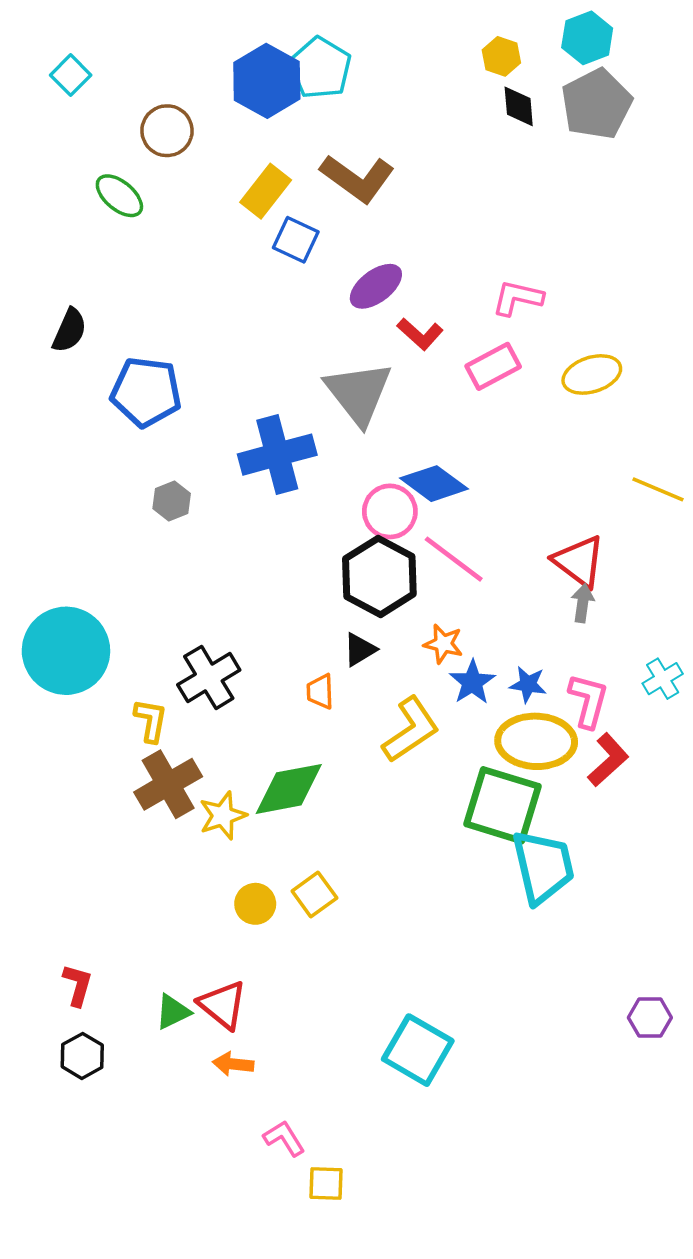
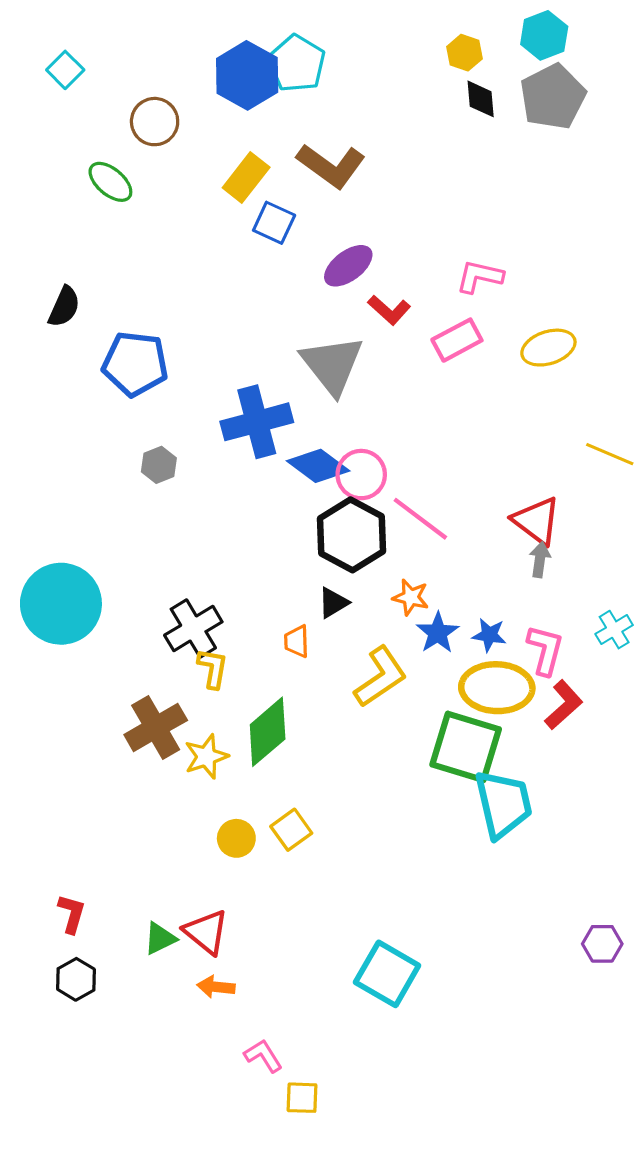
blue diamond: (434, 484) -> (318, 466), moved
yellow L-shape: (151, 720) -> (213, 668), moved
green diamond: (289, 789) -> (268, 732), turned -30

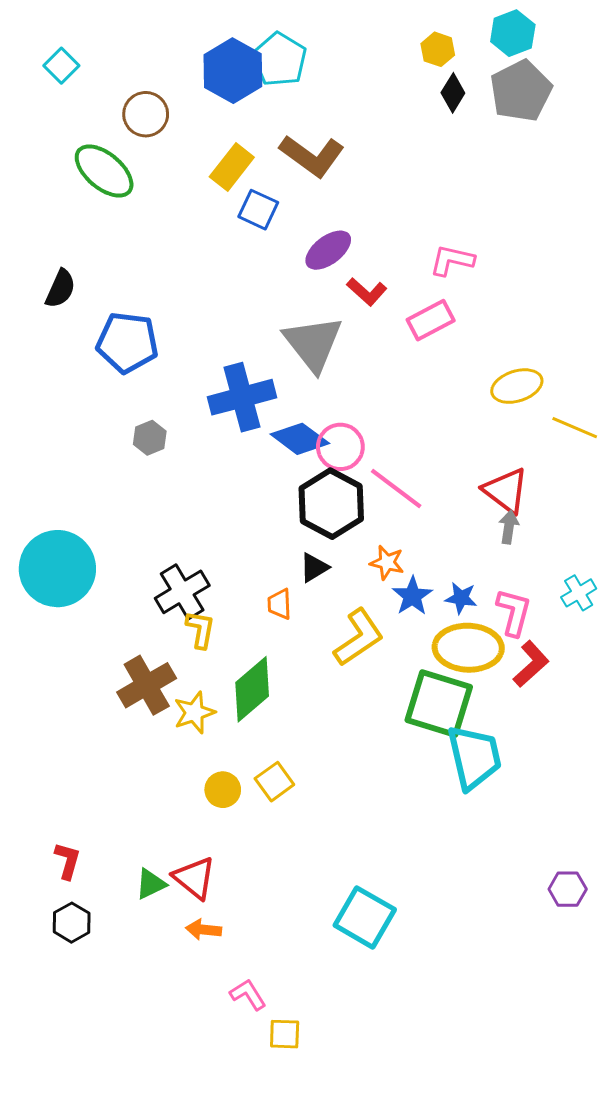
black diamond: (481, 99) -> (453, 93), turned 36
green ellipse: (110, 182) -> (104, 171), size x1.4
yellow ellipse: (548, 348) -> (517, 386), moved

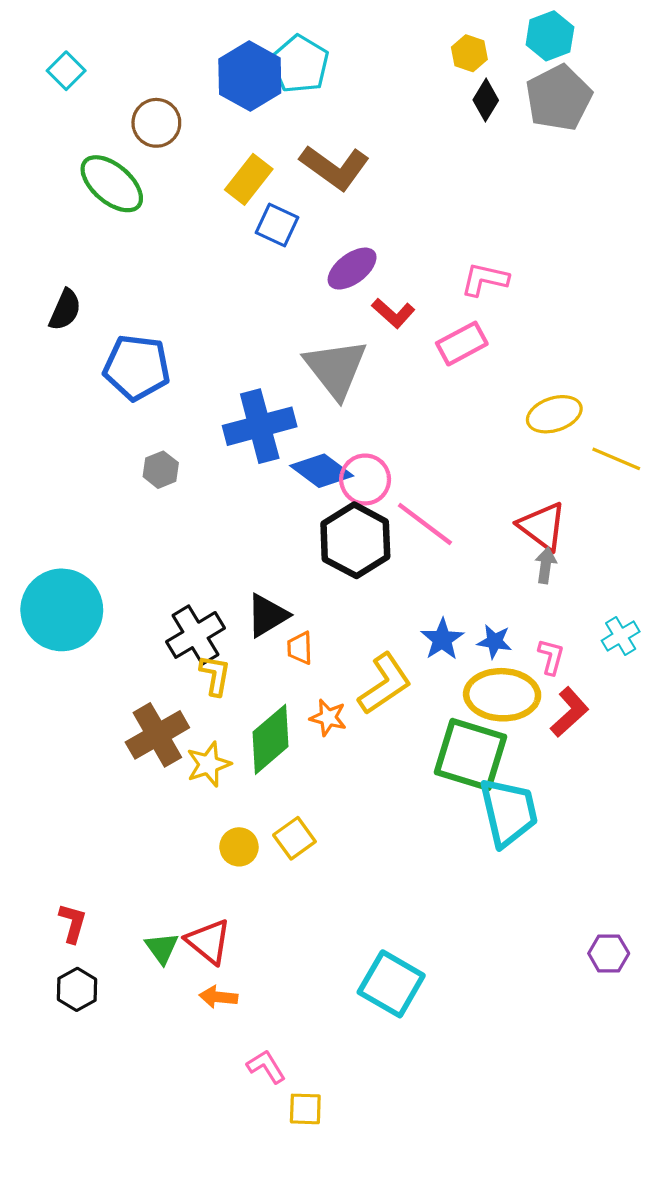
orange star: (387, 562) -> (328, 718), moved
black triangle: (314, 568) -> (267, 615), moved, size x1.4
pink L-shape: (514, 612) -> (551, 657), size x0.7
green triangle: (151, 884) -> (162, 948), turned -40

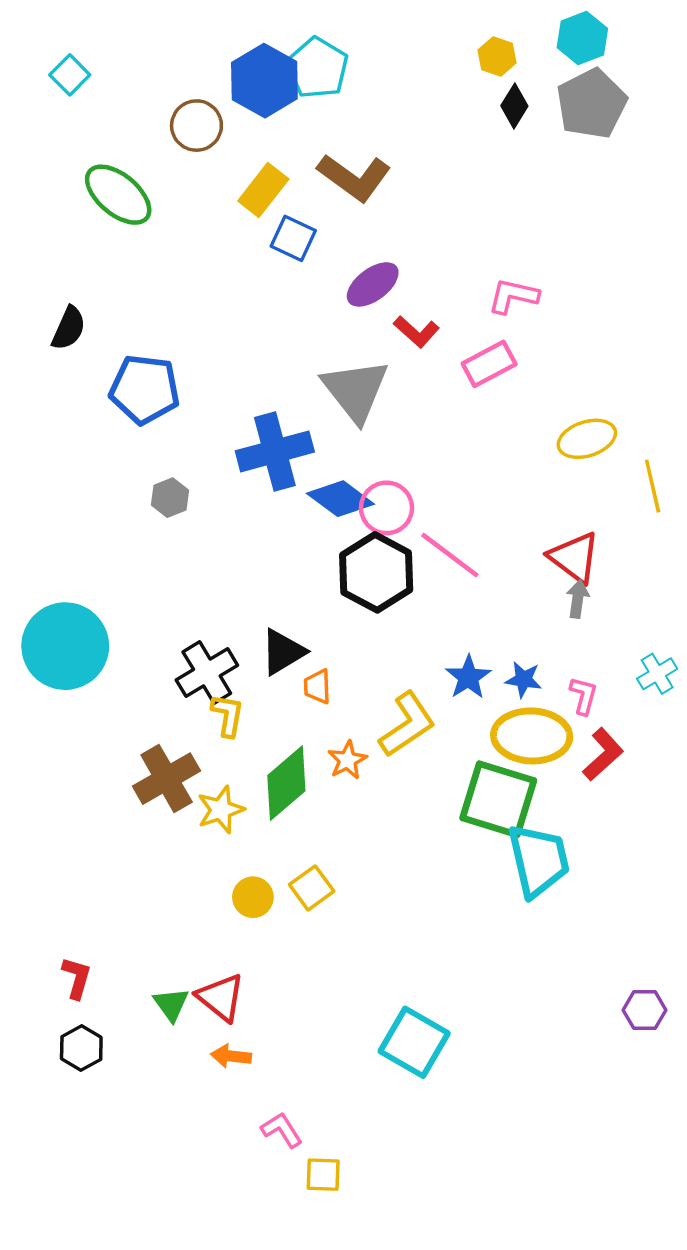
brown circle: (156, 123) -> (196, 126), moved
yellow line: (616, 459) -> (653, 486), turned 54
orange star: (328, 718) -> (347, 760), turned 30

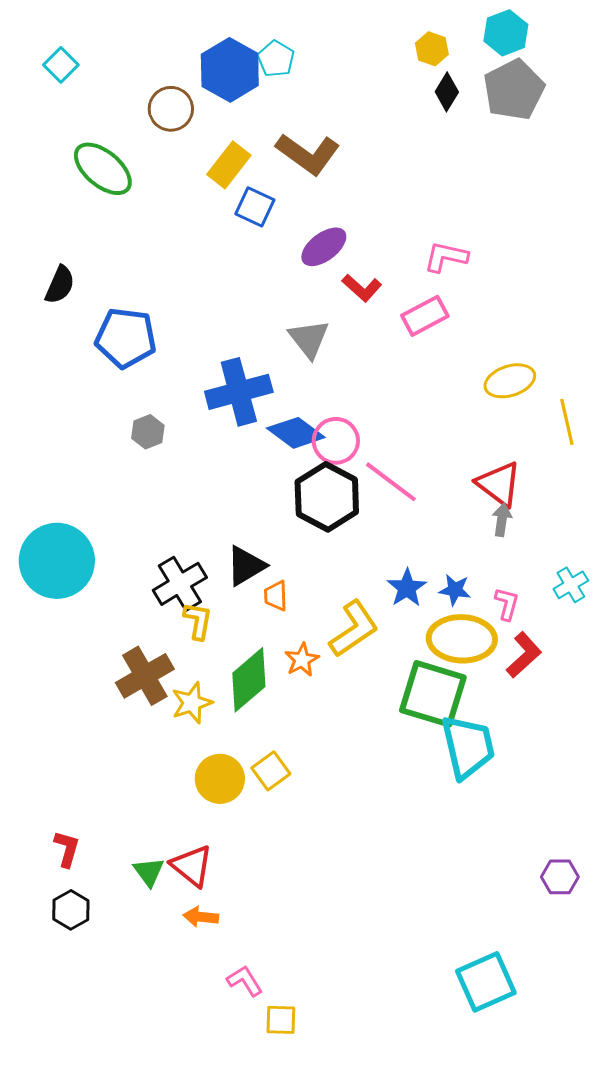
cyan pentagon: (317, 68) -> (276, 59), size x0.7
gray triangle: (355, 390) -> (309, 339), size x0.7
yellow circle: (253, 897) -> (220, 779), size x1.4
cyan square: (414, 1042) -> (486, 982), moved, turned 36

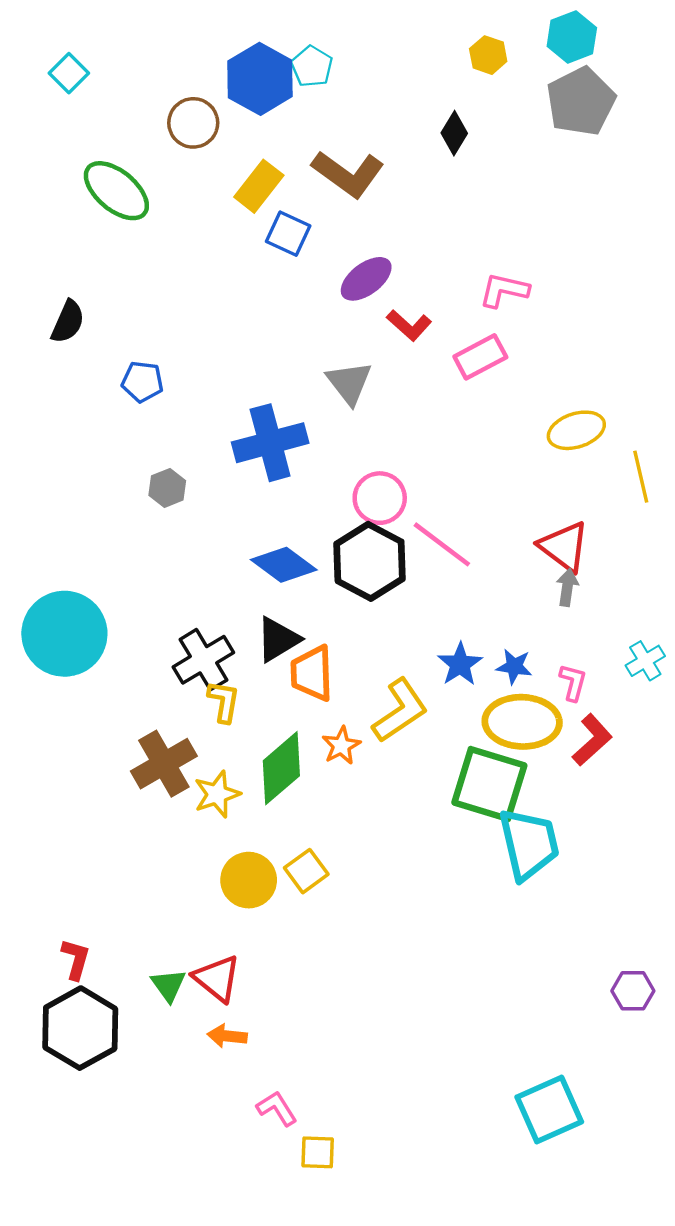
black diamond: (447, 92) -> (454, 133), moved
blue pentagon: (126, 338) -> (142, 382), size x0.6
blue diamond: (296, 433) -> (284, 565), moved
orange trapezoid: (276, 596) -> (312, 673), size x1.6
black hexagon: (71, 910) -> (80, 1028), size x1.8

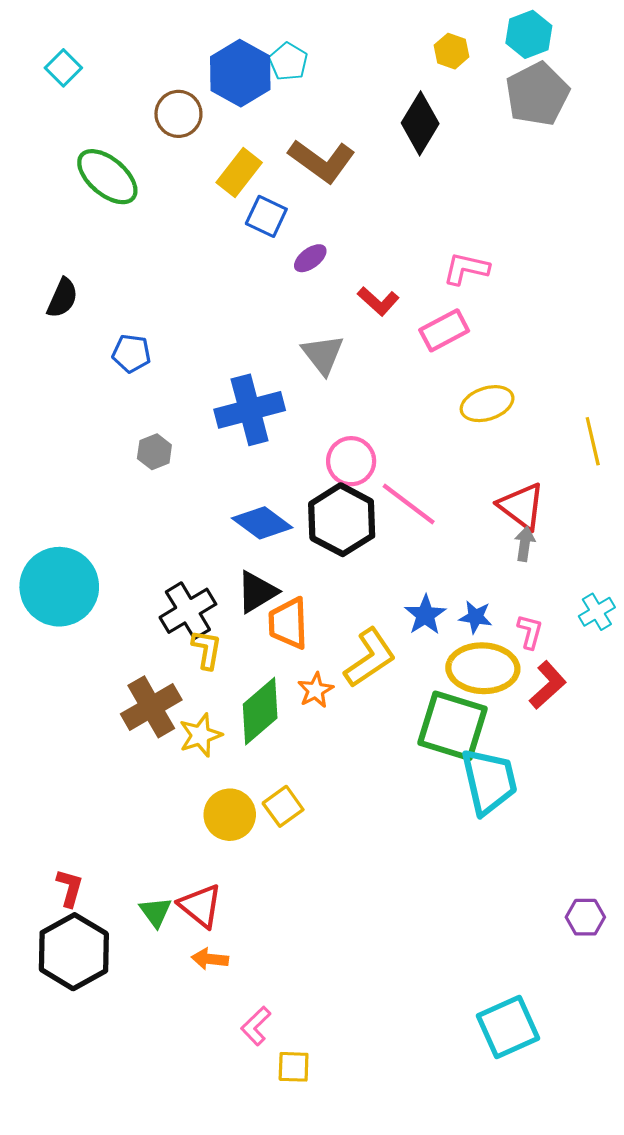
black diamond: (454, 133) -> (420, 123), size x1.5
purple ellipse: (366, 279) -> (310, 258), moved, size x0.7
yellow ellipse: (576, 430) -> (487, 404), moved
pink L-shape: (277, 1108) -> (256, 1026), turned -102

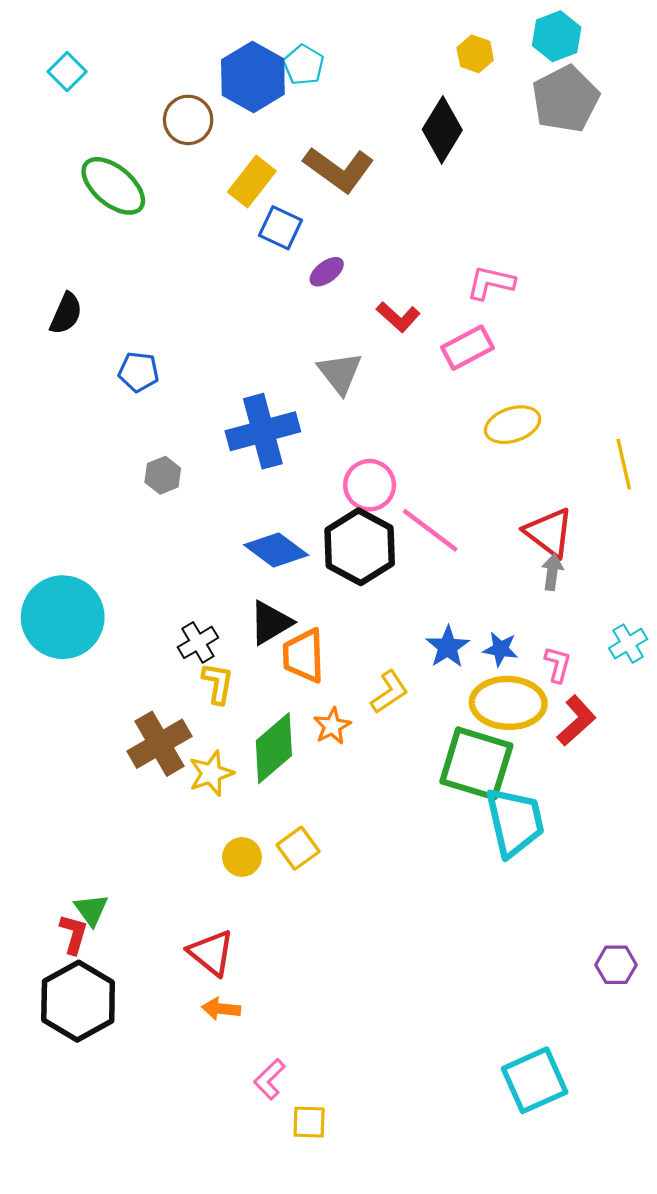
black cross: (188, 611) -> (198, 642), size x0.7
yellow L-shape: (370, 658) -> (389, 692), size x0.7
yellow circle: (230, 815) -> (242, 857), size x0.7
green triangle: (155, 912) -> (91, 910), moved

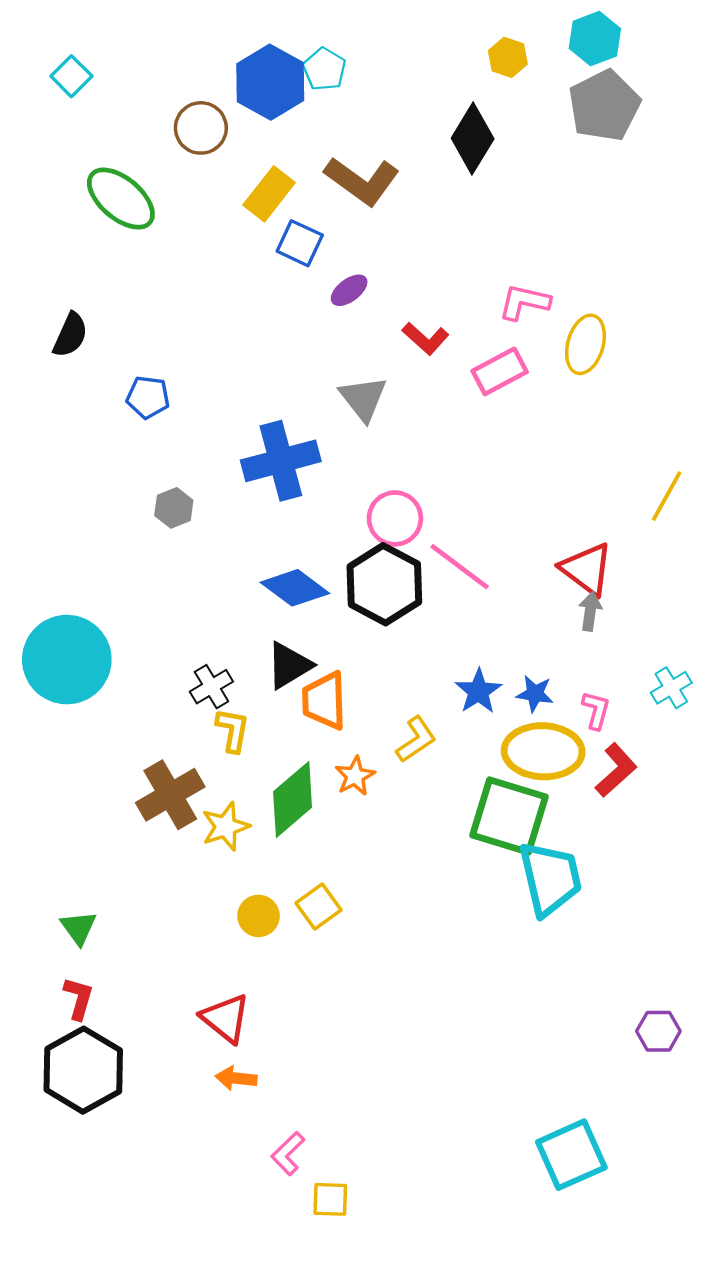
yellow ellipse: (513, 425) -> (585, 344), moved, turned -56
yellow line: (624, 464) -> (667, 496), turned 42
green triangle: (91, 910) -> (79, 928), moved

